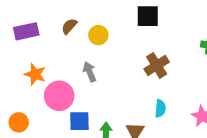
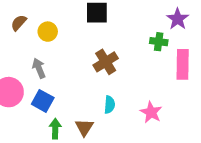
blue square: (79, 121) -> (43, 101), moved, turned 30

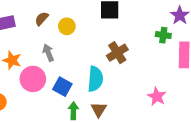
gray arrow: (39, 68) -> (48, 53), moved
cyan semicircle: (109, 105) -> (95, 79), moved, size x1.6

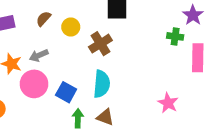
gray arrow: (48, 53) -> (39, 55), moved, turned -91
brown cross: (117, 53) -> (100, 44), moved
brown triangle: (99, 110) -> (105, 117), turned -42

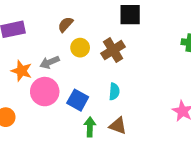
brown semicircle: (43, 19) -> (65, 24), moved
yellow circle: (71, 27) -> (80, 48), moved
cyan semicircle: (102, 84) -> (114, 92), size x0.6

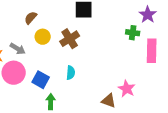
gray arrow: (50, 62) -> (18, 49), turned -126
brown triangle: (118, 126) -> (109, 101), moved

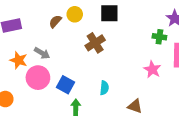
yellow circle: (43, 37) -> (75, 14), moved
cyan semicircle: (71, 73) -> (104, 88), moved
pink star: (127, 89) -> (152, 69), moved

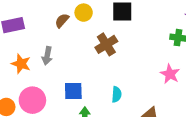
gray arrow: (42, 53) -> (47, 56), turned 70
pink circle: (38, 78) -> (32, 100), moved
blue square: (66, 85) -> (73, 91), turned -30

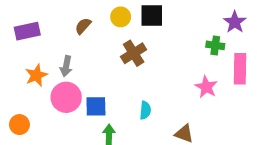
yellow circle: (84, 13) -> (121, 17), moved
orange star: (21, 64) -> (36, 75), turned 30
pink circle: (32, 100) -> (66, 97), moved

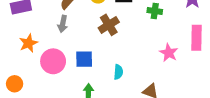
green cross: (215, 45) -> (155, 11), moved
gray arrow: (66, 66) -> (63, 24), moved
blue square: (96, 106) -> (84, 59), moved

